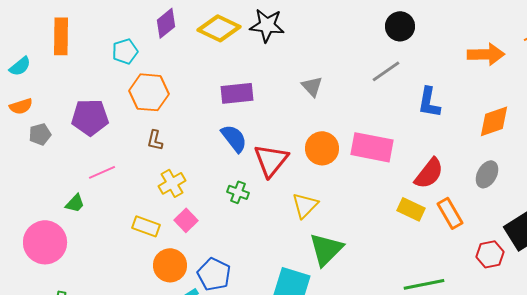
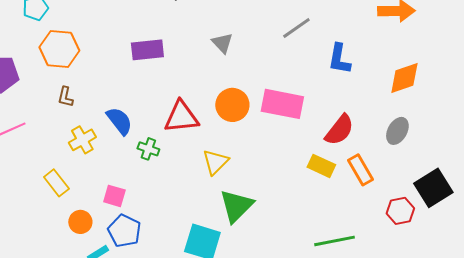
blue semicircle: (234, 138) -> (119, 121), moved
red triangle: (271, 160) -> (181, 117), turned 45
pink square: (186, 220) -> (114, 196), moved, turned -30
yellow rectangle: (146, 226) -> (56, 183), turned 32
orange circle: (170, 265) -> (80, 222), size x0.7

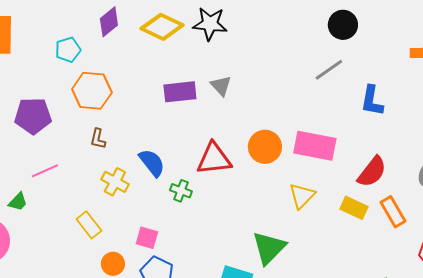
gray triangle: (222, 43) -> (221, 86), moved
yellow cross: (82, 140) -> (115, 182), turned -32
yellow triangle: (215, 162) -> (302, 196), moved

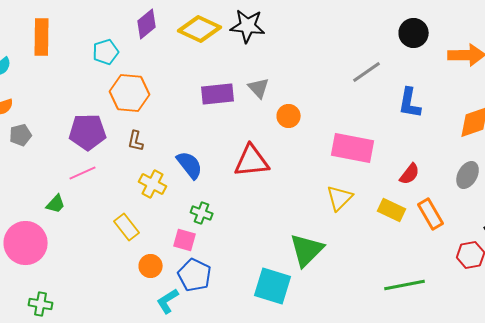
black circle: (343, 25) -> (414, 33), moved
purple pentagon: (33, 116) -> (88, 132), moved
orange circle: (265, 147) -> (289, 116), moved, size x0.7
red semicircle: (372, 172) -> (410, 174), size x0.7
green cross: (181, 191) -> (202, 213), moved

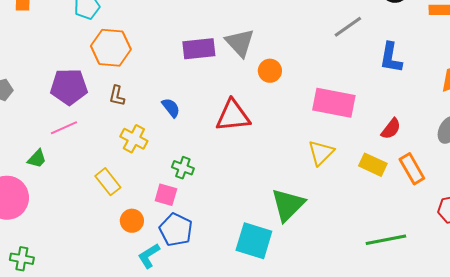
gray triangle: (259, 88) -> (240, 43), size x1.4
blue semicircle: (190, 165) -> (171, 108), moved, size x0.7

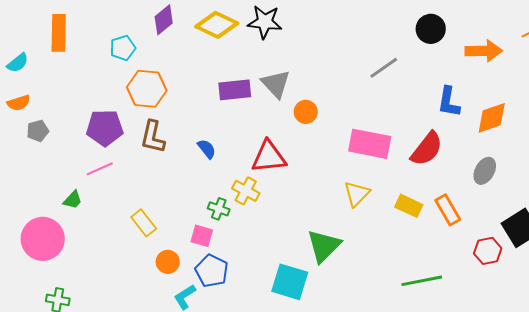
blue L-shape: (391, 58) -> (449, 102), moved
brown L-shape: (117, 96) -> (153, 137), size x1.6
red semicircle: (391, 129) -> (427, 149), moved, size x1.6
yellow cross: (134, 139) -> (246, 191), moved

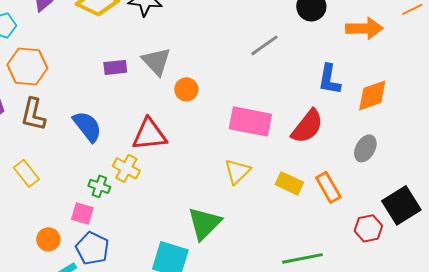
purple rectangle: (235, 90) -> (115, 67), size x0.7
blue semicircle: (207, 149) -> (87, 126), size x1.6
yellow rectangle: (144, 223) -> (26, 173), moved

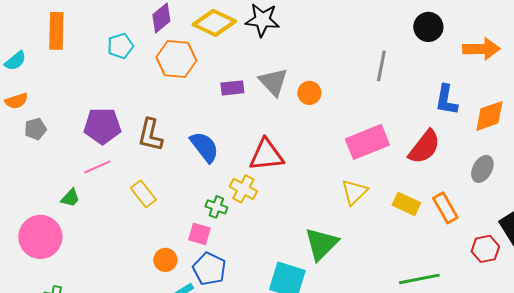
gray line: (264, 45) -> (381, 66), turned -44
orange hexagon: (27, 66) -> (176, 59), moved
orange circle: (186, 89) -> (309, 93), moved
pink rectangle: (250, 121) -> (367, 142), turned -33

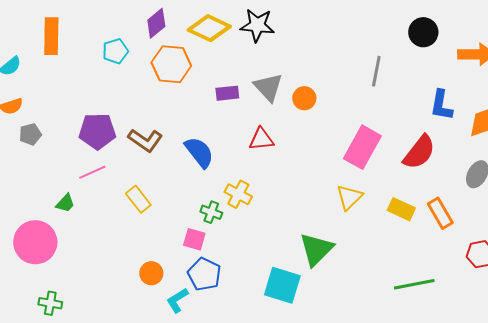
brown L-shape: (150, 135) -> (145, 140), turned -68
pink rectangle: (367, 142) -> (362, 147), turned -39
red triangle: (266, 155) -> (261, 139), moved, size x0.7
orange circle: (165, 260) -> (151, 273), moved

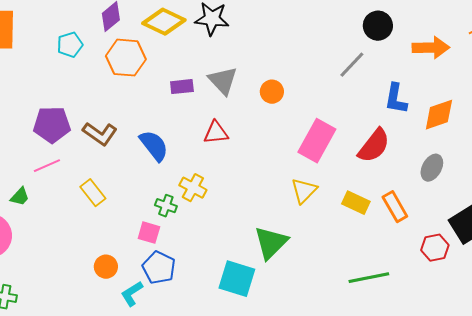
gray line: (376, 71) -> (352, 65), moved, turned 32
orange circle: (304, 98) -> (272, 92), moved

